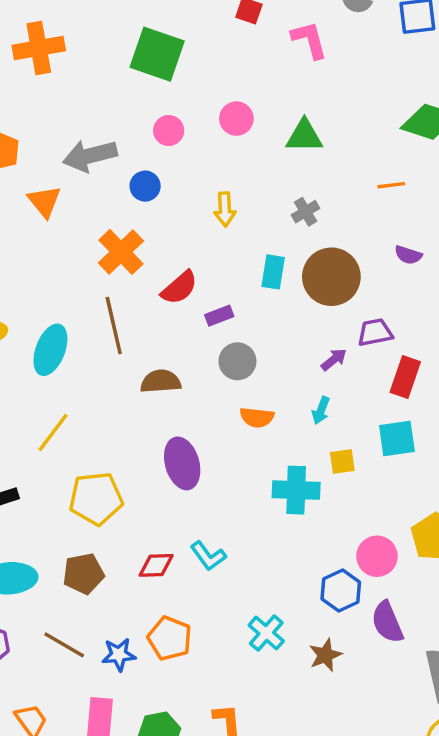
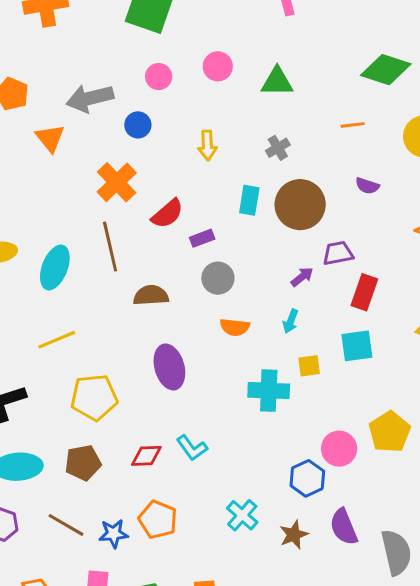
yellow line: (53, 433) -> (57, 340), turned 30
purple semicircle: (387, 622) -> (344, 527), moved

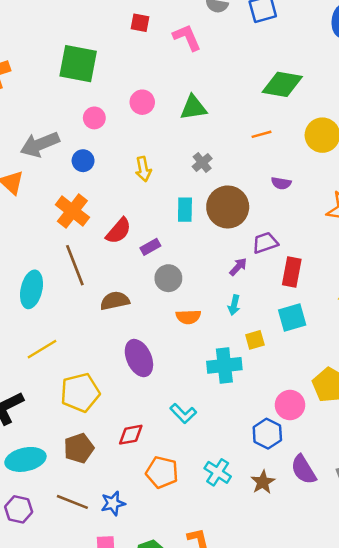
cyan L-shape: (192, 448) -> (183, 413), moved
orange pentagon: (158, 520) -> (162, 472), moved

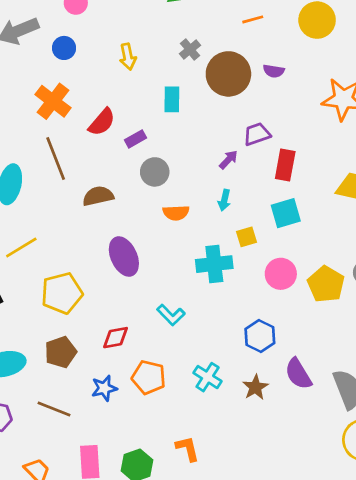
brown circle: (228, 207) -> (228, 74), moved
pink circle: (290, 405) -> (281, 274), moved
blue star: (113, 503) -> (104, 388), moved

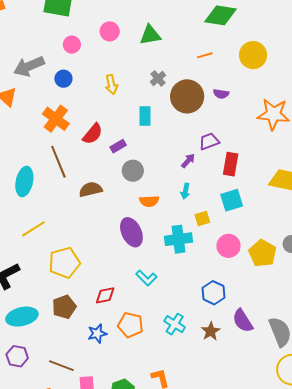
purple ellipse: (124, 256) -> (131, 232), moved
brown line: (54, 409) -> (61, 366), moved

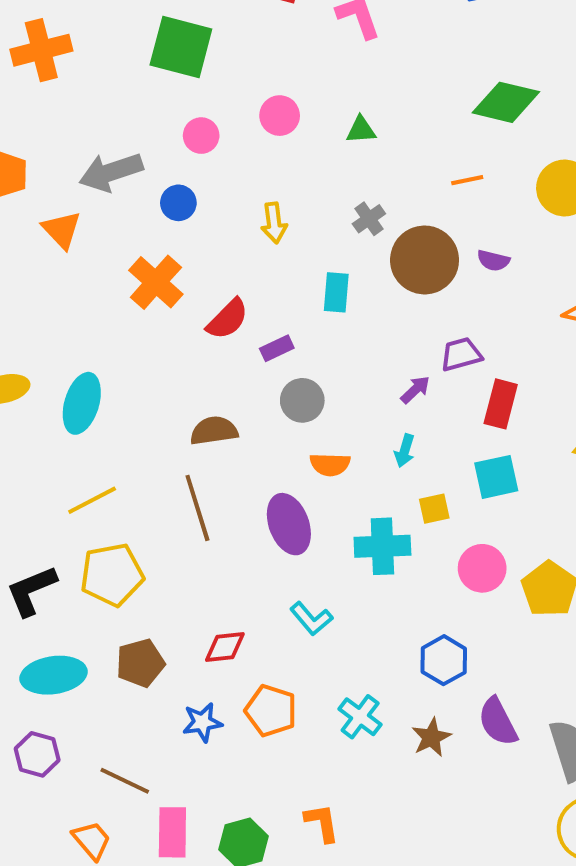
green triangle: (150, 35) -> (361, 130), size x0.7
brown line: (58, 162) -> (197, 508), moved
yellow pentagon: (64, 263) -> (112, 575), moved

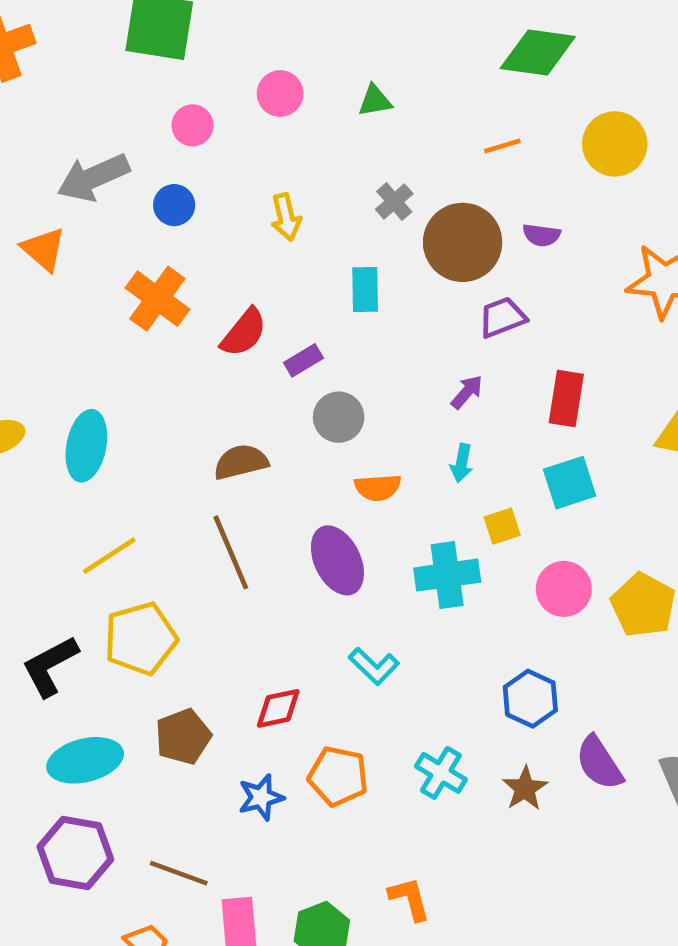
purple trapezoid: (461, 354) -> (502, 317), moved
purple hexagon: (37, 754) -> (75, 853), size x1.4

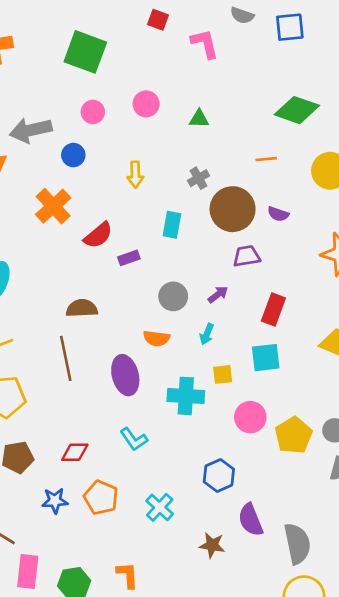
gray circle: (339, 417) -> (173, 296), moved
brown star: (525, 788) -> (212, 545), moved, turned 30

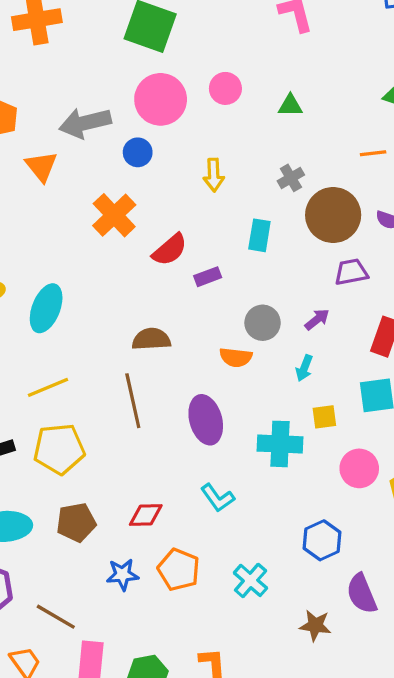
pink circle: (93, 112) -> (161, 99), size x1.8
orange semicircle: (156, 338) -> (236, 357), moved

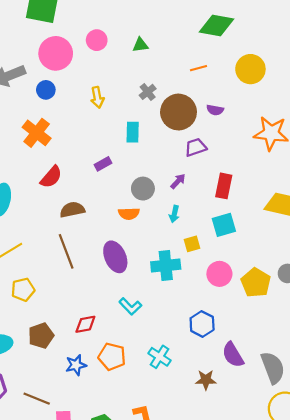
red semicircle: (170, 250) -> (51, 177), moved
yellow pentagon: (59, 449) -> (23, 290), size x0.7

